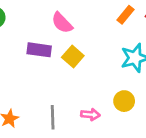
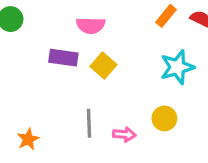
pink semicircle: (62, 23) -> (91, 25), turned -45
gray line: (53, 117) -> (89, 123), moved

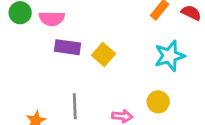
pink semicircle: (91, 25) -> (52, 18), moved
gray line: (89, 123) -> (75, 106), moved

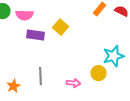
yellow square: (104, 54) -> (60, 27), moved
cyan star: (170, 56) -> (114, 56), moved

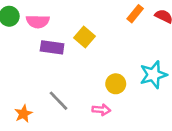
yellow circle: (98, 73) -> (116, 84), moved
gray line: (40, 76) -> (59, 101), turned -42

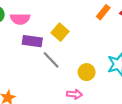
gray line: (59, 101) -> (51, 60), moved

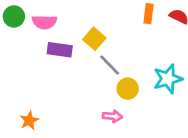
orange rectangle: (103, 12) -> (148, 14), turned -32
gray line: (51, 60) -> (110, 65), moved

